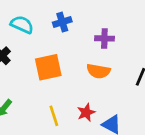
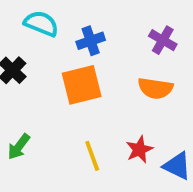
blue cross: (62, 22) -> (91, 41), moved
purple cross: (104, 38) -> (163, 40), turned 30

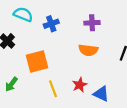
purple cross: (163, 40) -> (92, 23), turned -32
orange square: (82, 85) -> (37, 61), moved

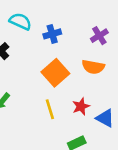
purple cross: (92, 23) -> (99, 36), turned -32
orange square: (37, 61) -> (55, 73), moved, turned -30

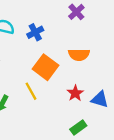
purple cross: (99, 36) -> (76, 12), moved
yellow line: (50, 109) -> (31, 91), moved

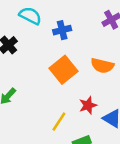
yellow line: (31, 91) -> (59, 122), moved, turned 48

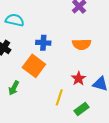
blue cross: (62, 30) -> (43, 43), moved, turned 32
orange square: (64, 70) -> (34, 66), moved

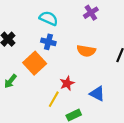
cyan semicircle: (15, 20) -> (49, 18), moved
red star: (79, 79) -> (67, 83), moved

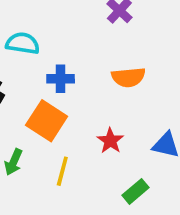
cyan semicircle: (49, 18) -> (23, 43), moved
yellow line: (54, 99) -> (62, 171), moved

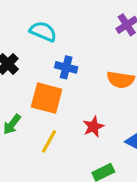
orange square: (47, 121) -> (47, 98), turned -32

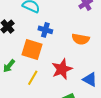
red star: (93, 127) -> (62, 69), size x1.5

